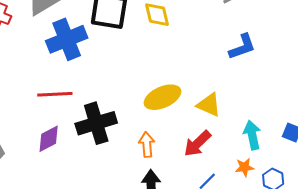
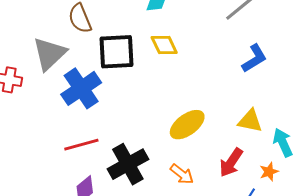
yellow triangle: (209, 105) -> (250, 121), moved
orange arrow: (147, 144) -> (182, 174), turned 145
orange star: (245, 167) -> (269, 172), moved

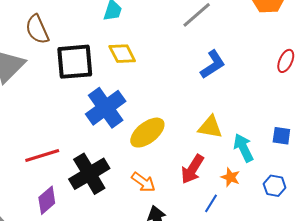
blue cross: (81, 88) -> (106, 108), moved
orange star: (269, 172) -> (230, 177), turned -30

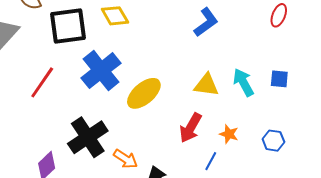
blue square: (281, 136) -> (279, 79), moved
cyan arrow: (243, 148) -> (243, 82), moved
red line: (42, 155) -> (42, 82), moved, turned -36
orange arrow: (143, 182) -> (125, 159), moved

